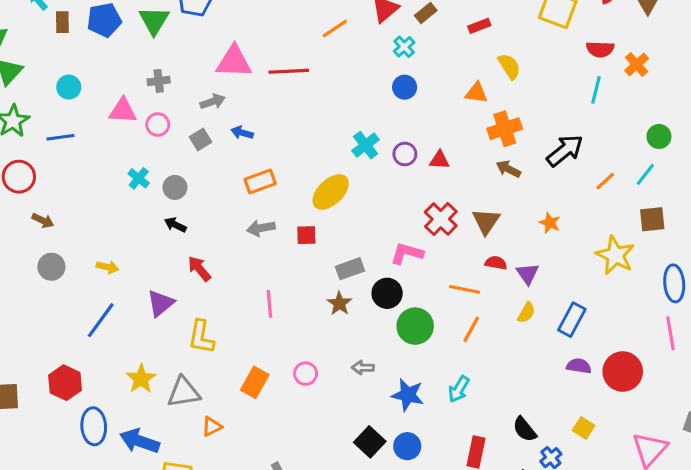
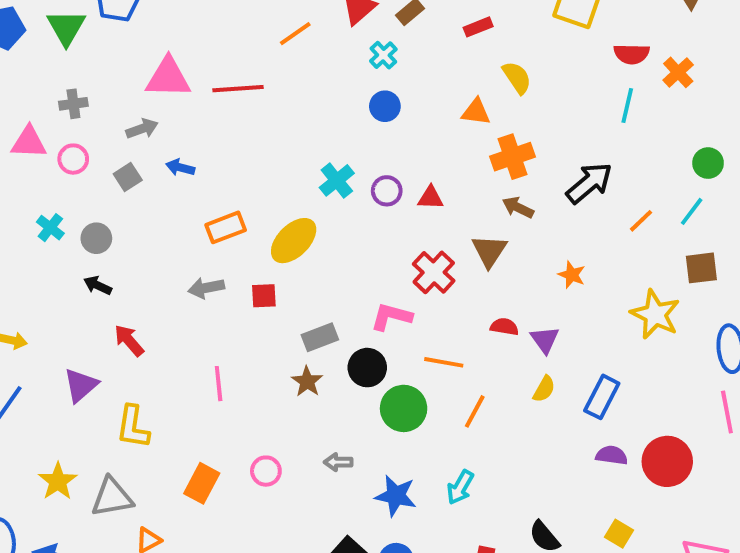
orange rectangle: (260, 182) -> (226, 227), moved
brown triangle: (486, 221) -> (489, 251), moved
orange line: (465, 289) -> (444, 362), moved

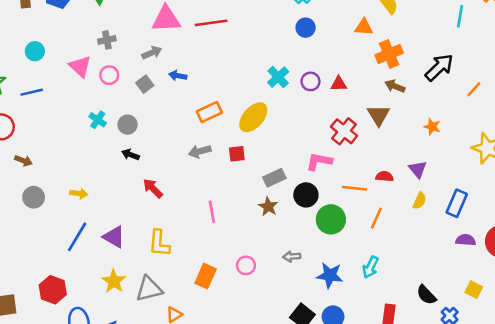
pink triangle: (29, 142) -> (80, 66), turned 45
red semicircle: (504, 327) -> (385, 176), moved
purple triangle: (81, 385) -> (114, 237), moved, turned -45

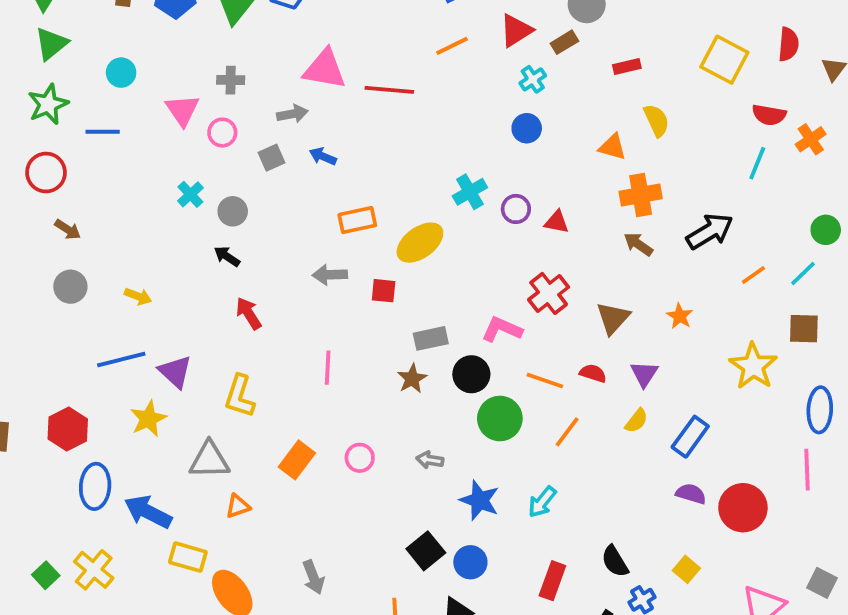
brown triangle: (379, 115) -> (613, 318), moved
blue line: (77, 237) -> (121, 359), turned 32
yellow star: (114, 281) -> (148, 419), moved

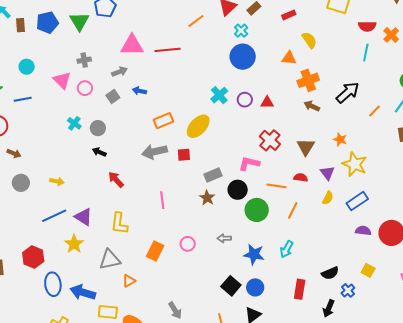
blue circle: (527, 128) -> (243, 57), size x1.6
gray arrow: (330, 275) -> (154, 152), size x1.4
yellow star: (753, 366) -> (355, 164), moved
blue rectangle: (690, 437) -> (357, 201), turned 30
black semicircle: (615, 561) -> (330, 273), turned -72

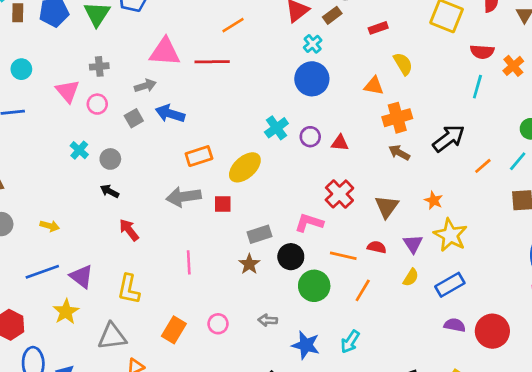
orange line: (196, 21) -> (233, 25), moved
blue arrow: (139, 91) -> (170, 114), size x1.5

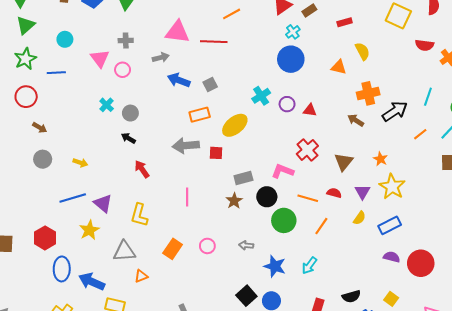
cyan line: (477, 87) -> (428, 97), moved
gray square: (134, 118) -> (210, 85), moved
orange cross: (397, 118) -> (368, 93), moved

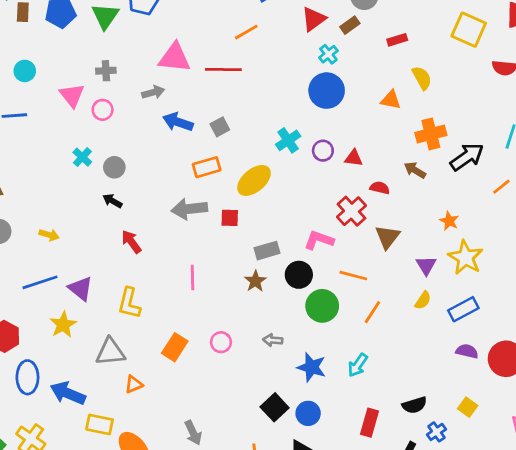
brown triangle: (344, 162) -> (387, 237), moved
red semicircle: (334, 193) -> (380, 188), moved

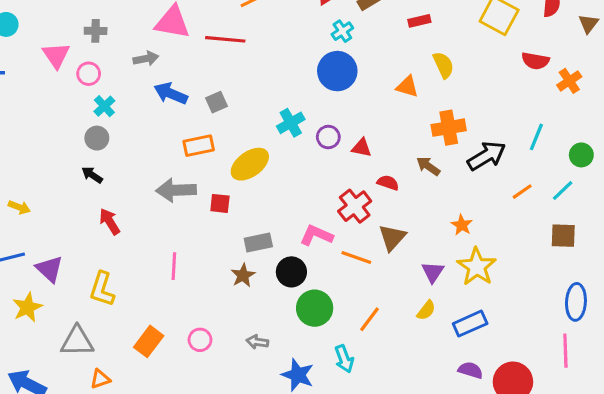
cyan cross: (82, 157) -> (104, 106), moved
orange line: (353, 276) -> (356, 258), moved
cyan arrow: (358, 365) -> (344, 359), moved, turned -60

